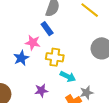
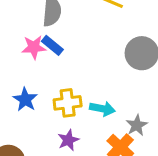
pink star: (33, 43) -> (34, 47), moved
yellow cross: (55, 57) -> (68, 103), moved

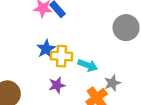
blue star: (25, 99) -> (46, 49), moved

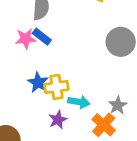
cyan arrow: (88, 65) -> (79, 102), moved

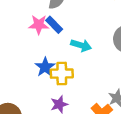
cyan arrow: (79, 102) -> (81, 45), moved

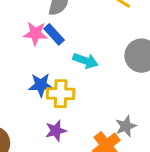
blue star: (45, 67) -> (41, 85), turned 30

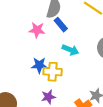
blue rectangle: (54, 34) -> (61, 25), moved

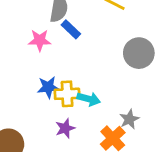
cyan arrow: (70, 50) -> (89, 99), moved

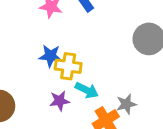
cyan arrow: (89, 99) -> (87, 90), moved

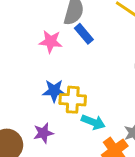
purple star: (60, 101) -> (43, 133), moved

